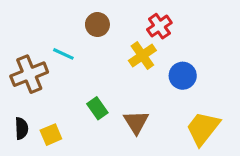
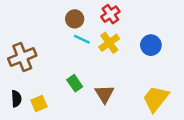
red cross: (159, 26) -> (110, 14), moved
cyan line: (63, 54) -> (82, 39), moved
blue circle: (183, 76) -> (151, 45), moved

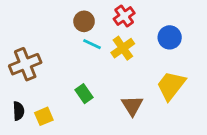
blue circle: (151, 45) -> (170, 37), moved
brown triangle: (104, 94) -> (132, 106), moved
yellow trapezoid: (156, 99) -> (171, 86), moved

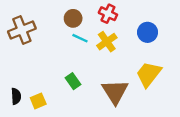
red cross: (124, 16) -> (108, 14), turned -30
brown cross: (25, 64) -> (22, 30), moved
brown triangle: (132, 106) -> (115, 92), size x1.4

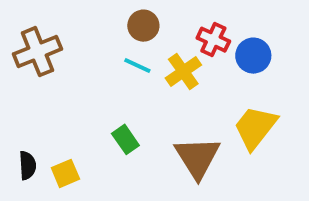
red cross: (108, 14) -> (213, 40), moved
brown circle: (73, 18) -> (143, 26), moved

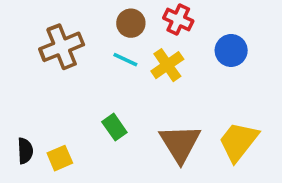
red cross: (213, 40) -> (178, 20), moved
brown cross: (37, 52) -> (62, 47), moved
yellow trapezoid: (255, 127) -> (238, 142), moved

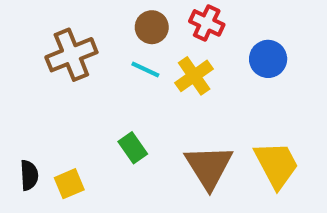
yellow trapezoid: (238, 142) -> (277, 165), turned 114

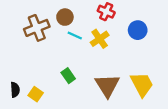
brown circle: (152, 27) -> (65, 17), moved
yellow square: (69, 184) -> (36, 94), turned -32

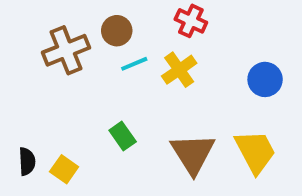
blue circle: (138, 30) -> (265, 79), moved
cyan line: (75, 36) -> (134, 64), turned -48

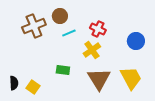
red cross: (191, 21) -> (98, 29), moved
yellow cross: (179, 70) -> (92, 50), moved
green rectangle: (123, 136) -> (63, 70), turned -48

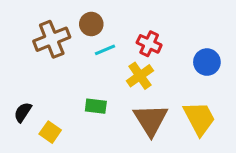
black semicircle: (14, 83) -> (23, 112), moved, turned -144

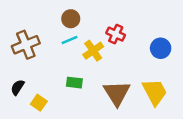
brown cross: (52, 39) -> (26, 45), moved
cyan line: (105, 50) -> (70, 40), moved
yellow cross: (140, 76) -> (93, 51), moved

